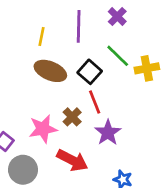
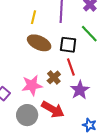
black square: (90, 72) -> (68, 45), turned -36
gray circle: (23, 170) -> (27, 115), moved

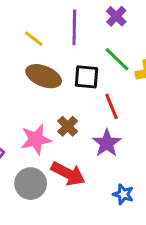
yellow line: (34, 17) -> (34, 39), turned -64
red line: (71, 67) -> (112, 106), moved

